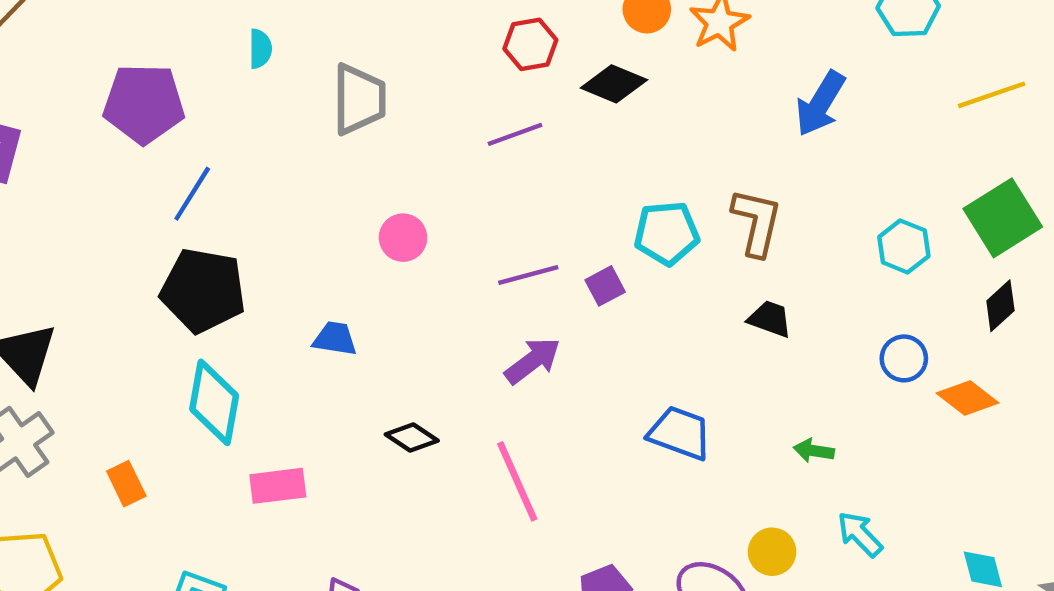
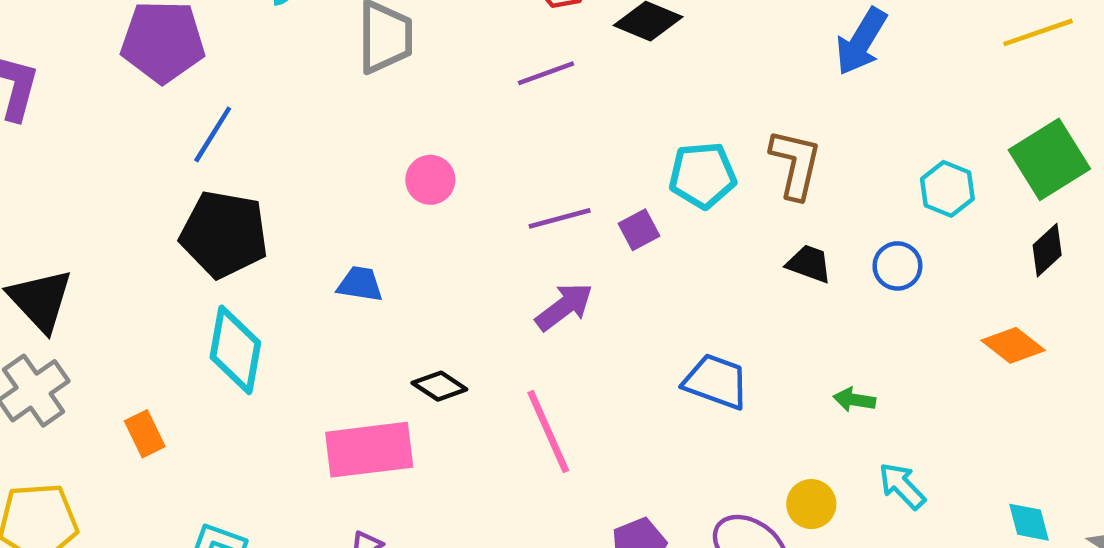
blue circle: (904, 358) -> (897, 266), moved
pink rectangle: (278, 486) -> (369, 450), moved, size x1.5

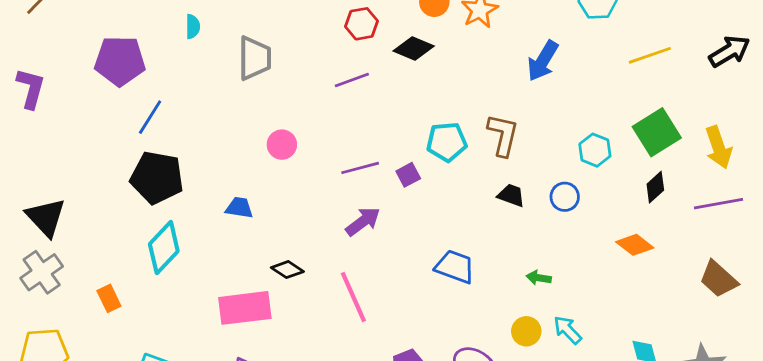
cyan diamond: (235, 350) -> (164, 248), turned 33
yellow circle: (811, 504) -> (526, 331), moved

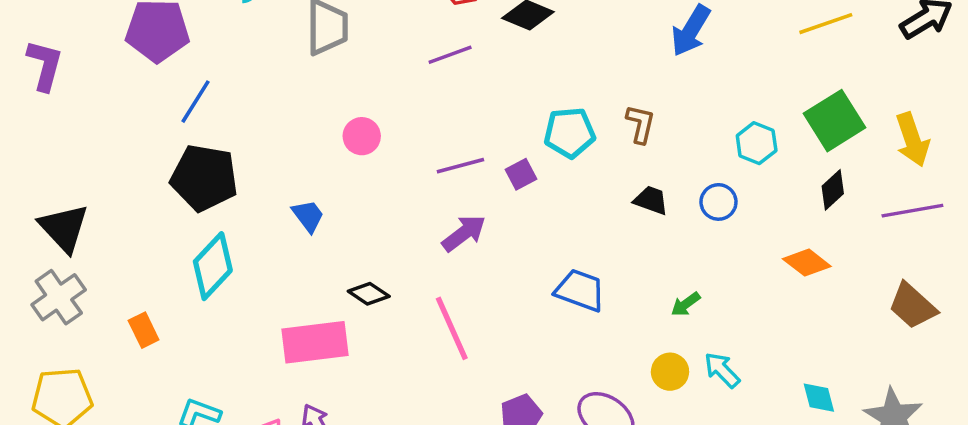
brown L-shape: (503, 135) -> (641, 124), size x0.7
blue trapezoid: (239, 208) -> (308, 216), turned 44
green arrow: (539, 278) -> (686, 304), turned -45

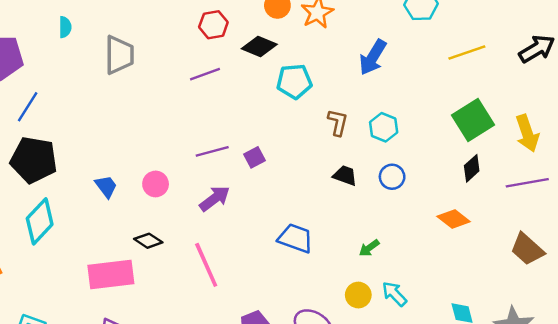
cyan pentagon: (570, 133) -> (294, 81), moved
pink circle: (362, 136) -> (156, 184), moved
cyan hexagon: (757, 143) -> (384, 127), moved

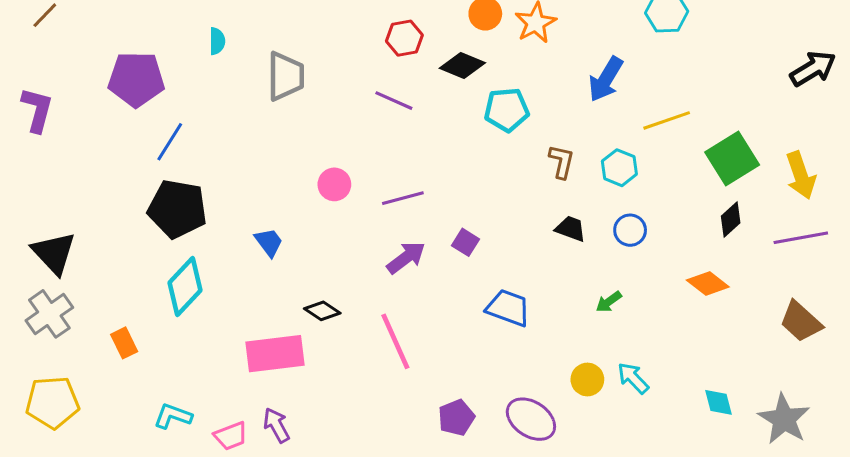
yellow line: (467, 52) -> (667, 120), moved
purple line: (205, 74) -> (394, 101), turned 44
purple square: (254, 157) -> (465, 242), moved, turned -30
pink circle: (156, 184) -> (334, 184), moved
green arrow: (369, 248) -> (609, 302), moved

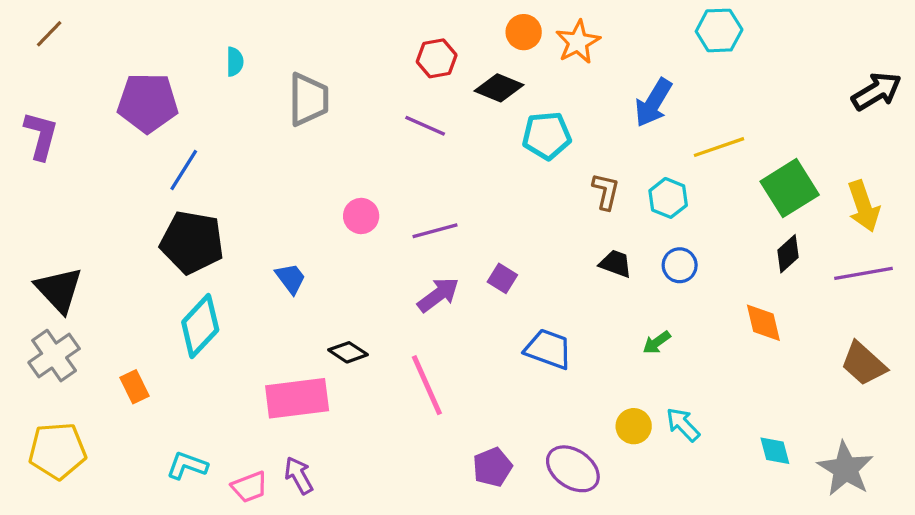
orange diamond: (708, 283) -> (763, 323), turned 39

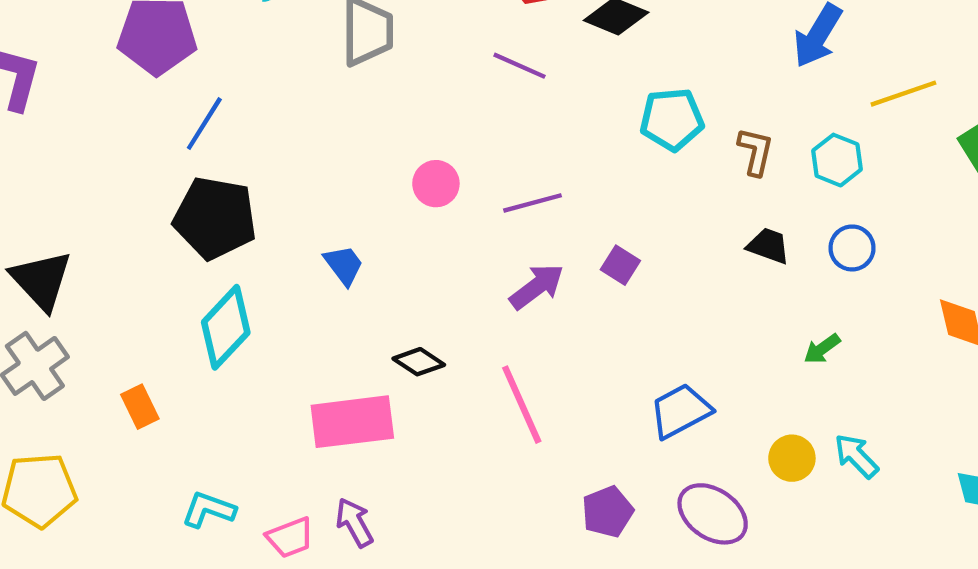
cyan pentagon: (547, 136) -> (672, 119), moved
blue trapezoid: (548, 349) -> (680, 411), moved, turned -48

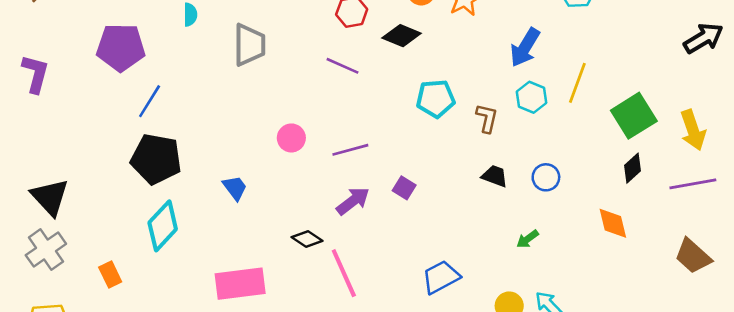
yellow line: (903, 94) -> (577, 83), turned -51
cyan hexagon: (837, 160) -> (531, 97), moved
black diamond: (419, 362) -> (307, 239), moved

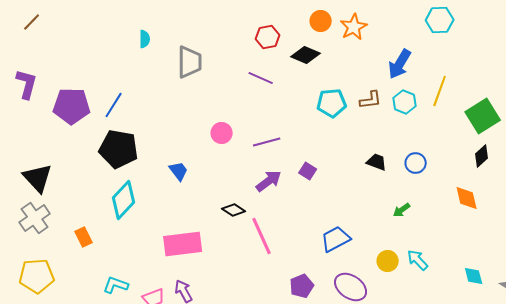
purple pentagon: (121, 47) -> (72, 106), moved
brown L-shape: (487, 118) -> (371, 100), moved, turned 70

